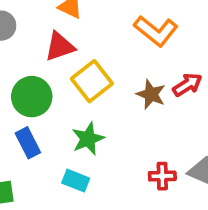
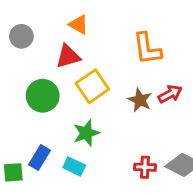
orange L-shape: (156, 31) -> (147, 49), turned 40
blue rectangle: (28, 143) -> (39, 158), moved, turned 55

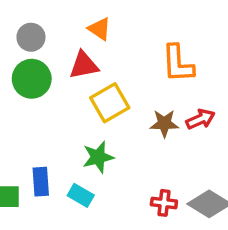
green circle: (43, 96) -> (32, 79), moved
brown star: (140, 100) -> (164, 123), turned -30
blue rectangle: (39, 158) -> (41, 182), turned -40

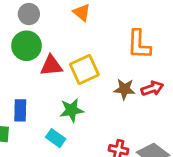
red triangle: (84, 65) -> (51, 66), moved
blue rectangle: (41, 182) -> (20, 110), moved

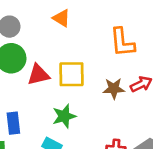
yellow square: (84, 70) -> (71, 74), turned 32

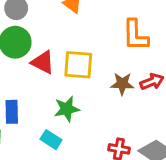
red triangle: (38, 75) -> (43, 62), turned 35

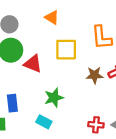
yellow square: (78, 65) -> (66, 50), moved

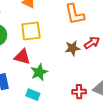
yellow square: (66, 50) -> (31, 31), moved
red triangle: (33, 64) -> (22, 57), moved

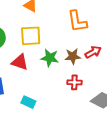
green star: (39, 72) -> (50, 58), moved, turned 30
red cross: (79, 92) -> (74, 82), moved

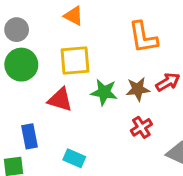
red cross: (74, 82) -> (141, 127), turned -32

